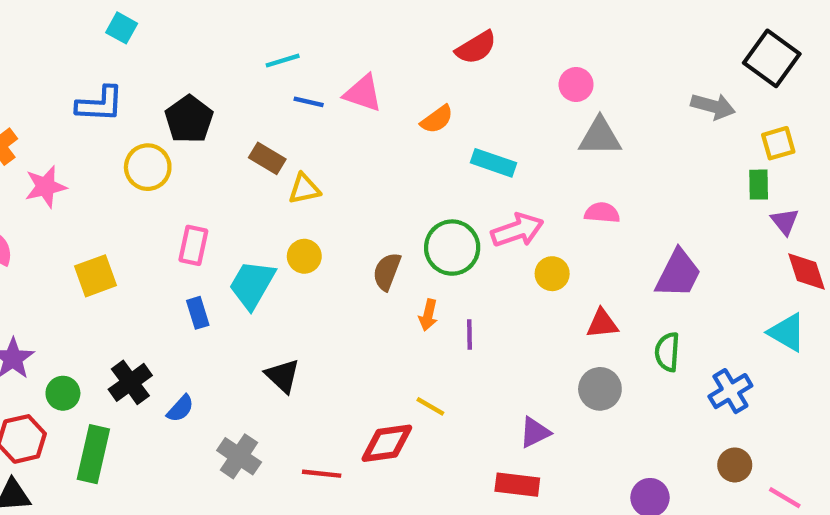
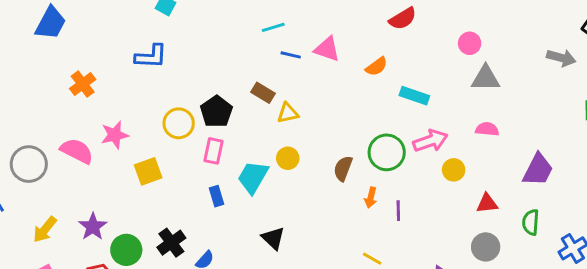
black pentagon: (189, 119) -> (216, 112), moved
yellow circle: (148, 167) -> (179, 123), moved
pink star: (46, 187) -> (115, 135), moved
green circle: (63, 393) -> (126, 250), size x1.4

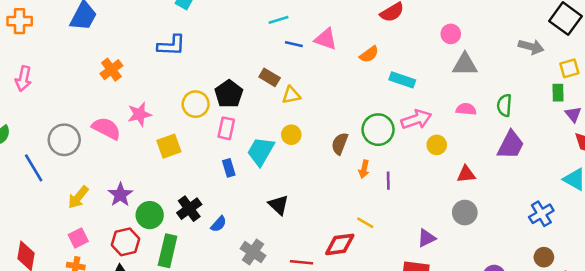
green semicircle: (531, 222) -> (504, 105), moved

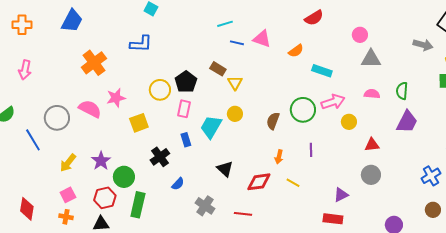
orange cross: (111, 70) -> (94, 63), size x1.4
yellow triangle: (291, 95) -> (235, 83), turned -49
orange arrow: (364, 169) -> (279, 157), moved
black cross: (189, 209) -> (160, 157), moved
red diamond: (340, 244) -> (259, 182), moved

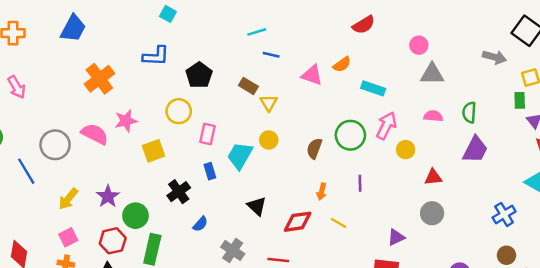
pink triangle: (262, 39) -> (312, 75), moved
pink arrow: (25, 70) -> (17, 87), turned -42
black pentagon: (186, 82) -> (199, 75), moved
pink arrow: (333, 102) -> (386, 126), turned -45

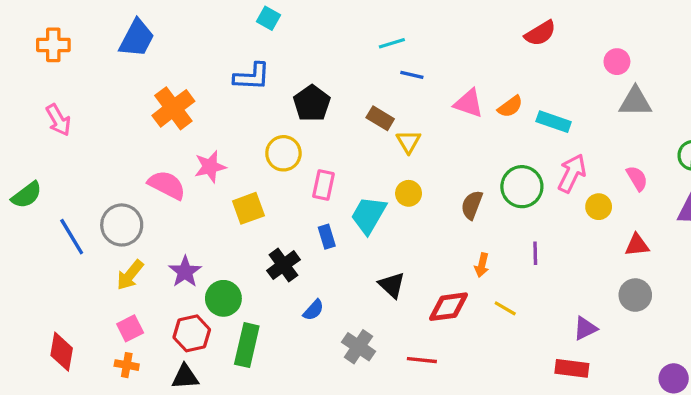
orange semicircle: (342, 64) -> (510, 107), moved
pink semicircle: (433, 116) -> (637, 178), moved, turned 54
gray circle: (55, 145) -> (122, 225), moved

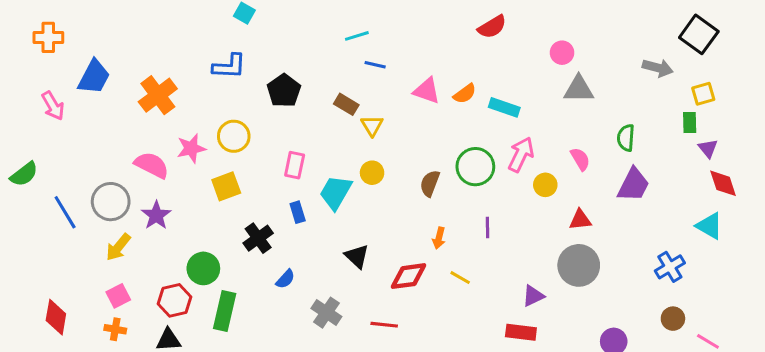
blue trapezoid: (137, 38) -> (94, 77), moved
yellow circle: (283, 153) -> (234, 136), moved
purple star: (185, 272) -> (156, 215), moved
gray circle: (635, 295) -> (579, 265), size x1.4

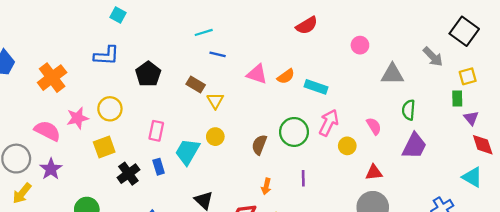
gray arrow: (658, 68) -> (433, 57), turned 30
gray triangle: (579, 89) -> (392, 74), moved
black cross: (258, 238) -> (128, 174), moved

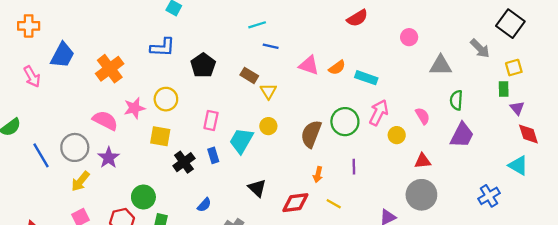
brown semicircle: (259, 145) -> (311, 134), size x1.4
yellow square: (104, 147) -> (160, 136), turned 30

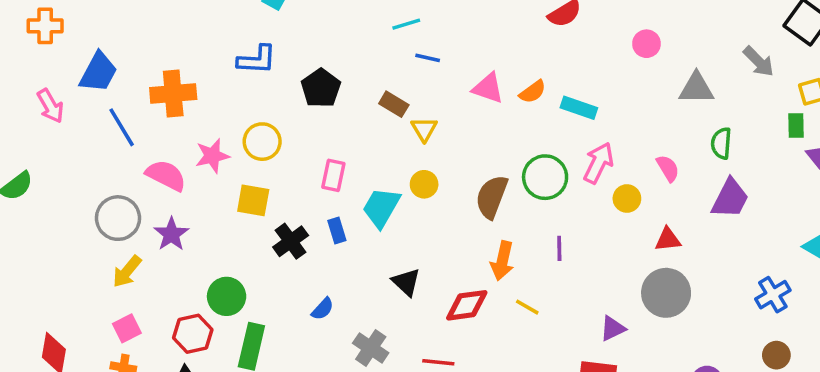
orange cross: (110, 69) -> (173, 94), turned 32
blue line: (41, 155) -> (122, 127), moved
orange arrow: (318, 174) -> (502, 261), size x1.5

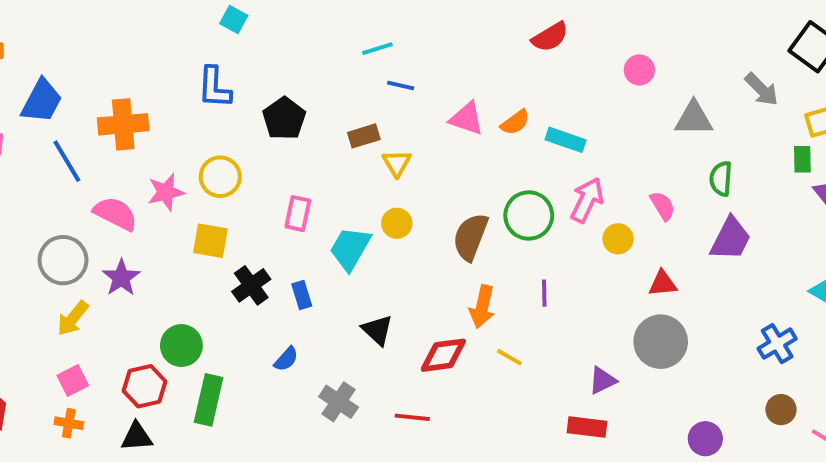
blue L-shape: (257, 60) -> (214, 87), turned 90
brown rectangle: (394, 104) -> (364, 136), turned -48
blue rectangle: (337, 231) -> (302, 295), moved

